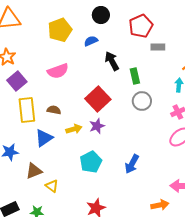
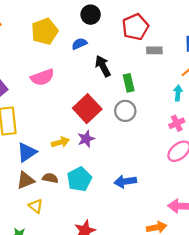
gray circle: (142, 101) -> (125, 111), moved
brown semicircle: (54, 110) -> (50, 178), moved
blue arrow: (132, 164) -> (125, 181), turned 54
brown triangle: (34, 171) -> (26, 180), moved

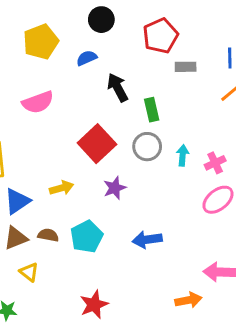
cyan arrow: (178, 93) -> (183, 155), moved
purple star: (86, 139) -> (115, 188), moved

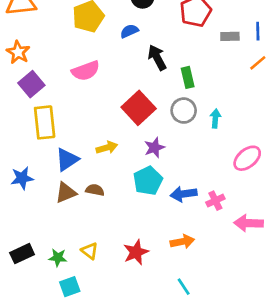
gray rectangle: (186, 67) -> (230, 36), moved
pink cross: (215, 163) -> (215, 201), moved
cyan pentagon: (87, 237) -> (148, 181), moved
yellow triangle: (29, 272) -> (90, 251), moved
orange arrow: (188, 300) -> (182, 242), moved

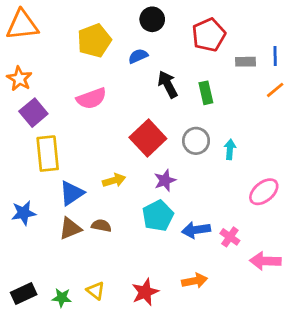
green rectangle: (188, 77) -> (206, 93), moved
pink cross: (215, 201) -> (230, 237), turned -30

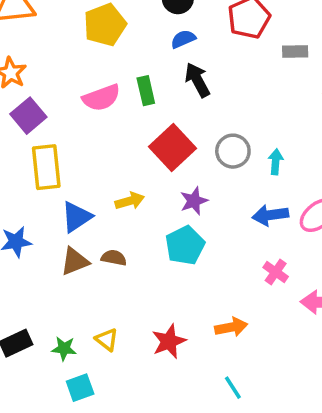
blue semicircle: (138, 56) -> (183, 39), moved
green rectangle: (206, 93) -> (146, 91), moved
blue arrow: (196, 230) -> (270, 215), moved

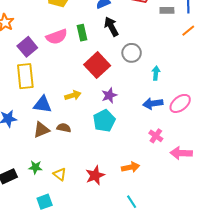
purple square: (28, 116) -> (27, 47), moved
gray circle: (233, 151) -> (132, 53), moved
blue triangle: (76, 217) -> (42, 104), turned 42
green star: (64, 348) -> (35, 167), moved

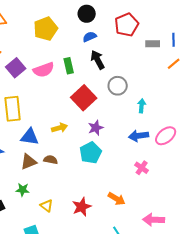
purple square: (27, 47) -> (16, 68), moved
pink arrow: (181, 153) -> (154, 220), moved
green star: (35, 167) -> (23, 190), moved
orange arrow: (131, 167) -> (117, 199), turned 42

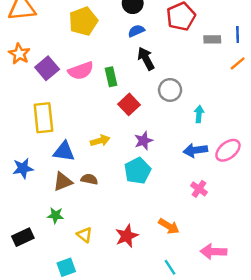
green rectangle: (69, 66) -> (111, 77), moved
red square: (84, 98) -> (129, 104), size x0.7

